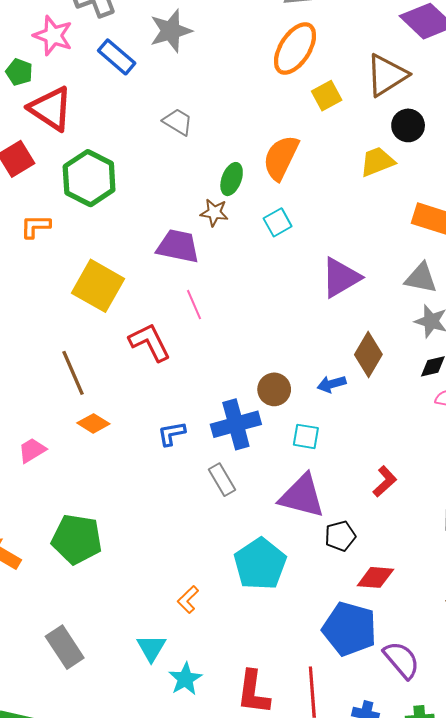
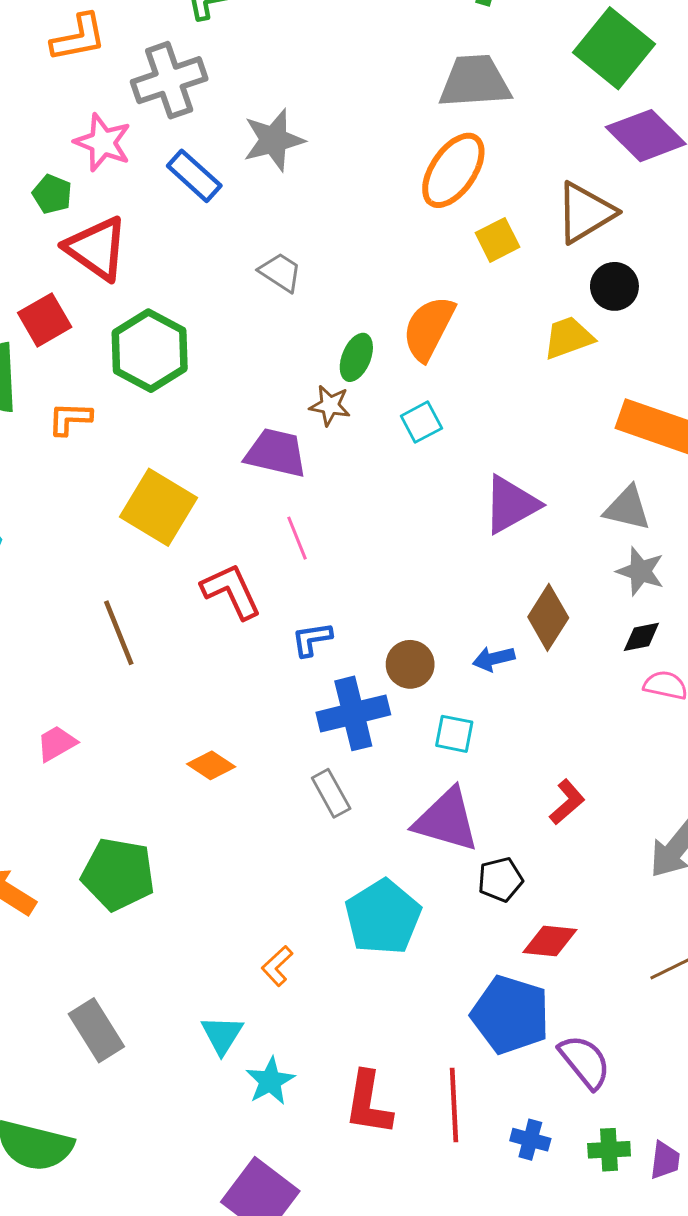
orange diamond: (93, 423) -> (211, 765), moved
blue L-shape: (172, 434) -> (312, 639), moved

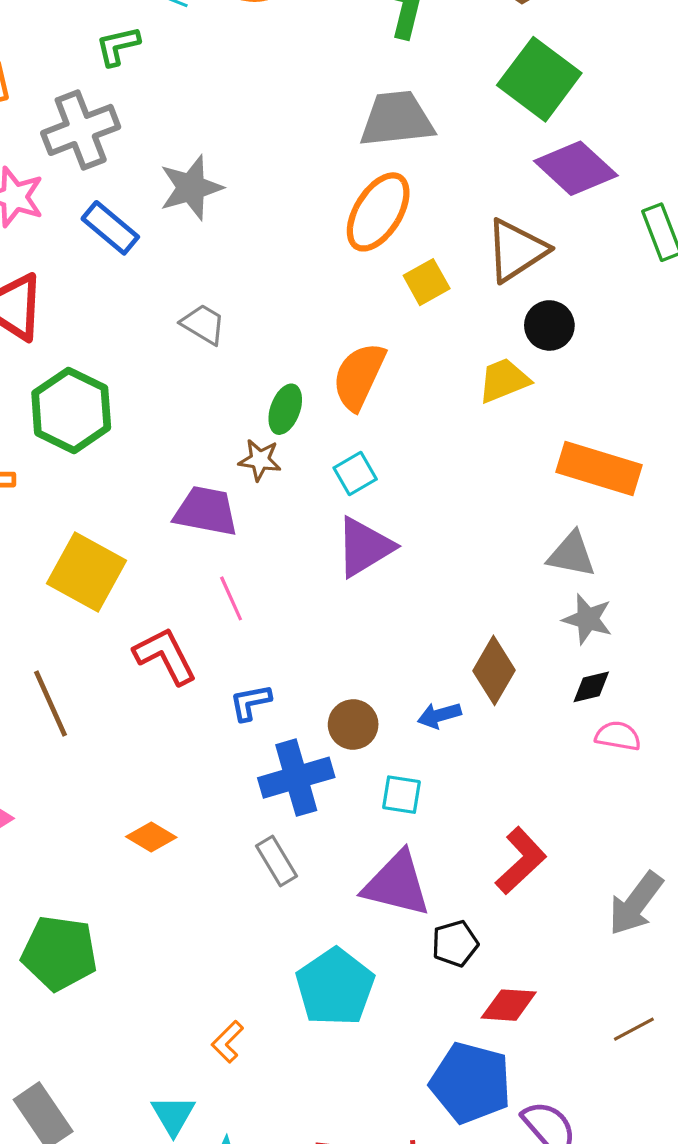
purple triangle: (511, 504) -> (364, 547), moved
red L-shape: (567, 802) -> (521, 861), size x1.4

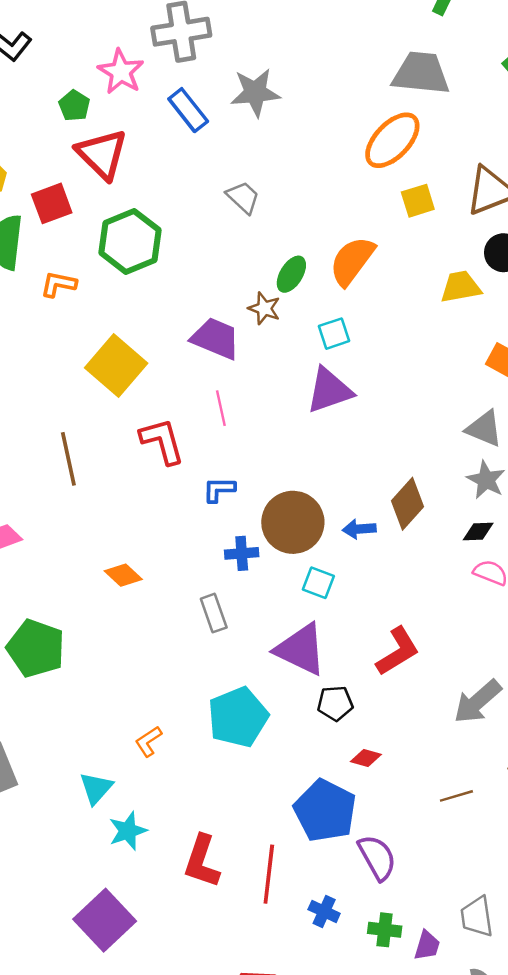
brown circle: (353, 724) -> (293, 522), size x1.6
blue cross: (296, 778) -> (242, 553), size x0.6
red diamond: (509, 1005) -> (366, 758), size x0.7

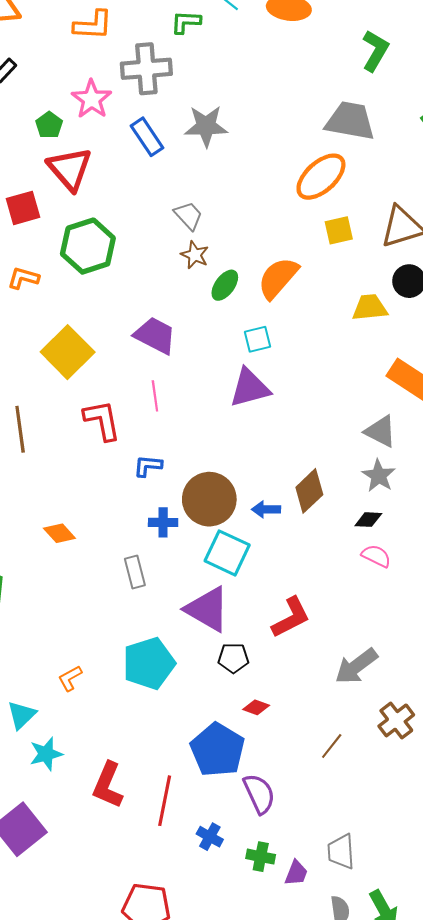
brown star: (264, 308) -> (195, 255), moved
cyan square: (318, 583) -> (227, 553), size x1.6
brown line: (456, 796) -> (332, 746), turned -40

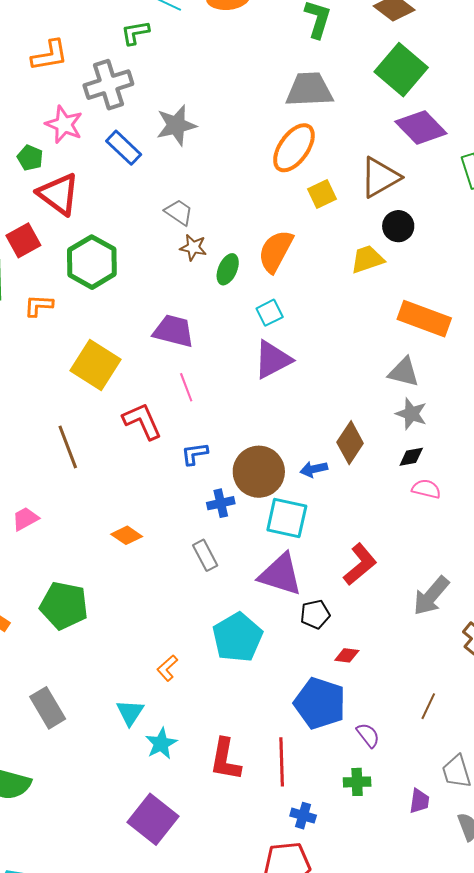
brown line: (332, 746) -> (428, 706), moved
purple semicircle: (259, 794) -> (368, 735), size x0.7
blue cross: (210, 837) -> (303, 816), moved
green cross: (261, 857) -> (357, 782), moved

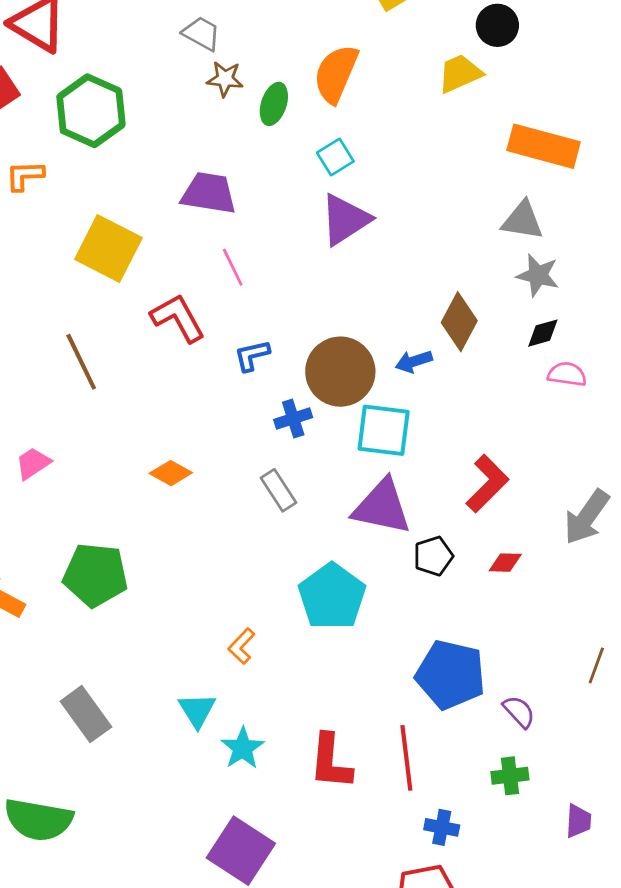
red diamond: (347, 655) -> (505, 563), moved
purple trapezoid: (419, 801) -> (578, 821), moved

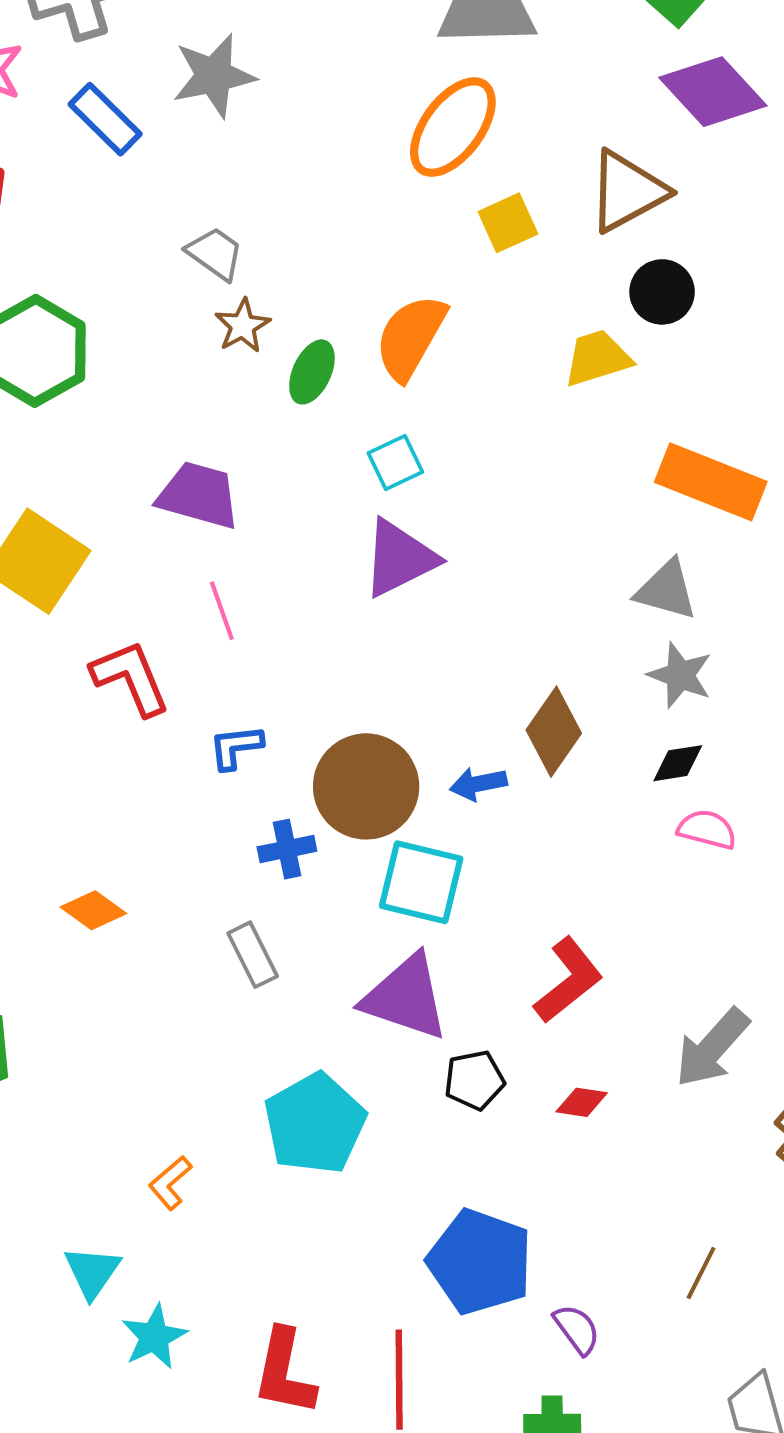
brown star: (225, 79) -> (243, 326), turned 30

